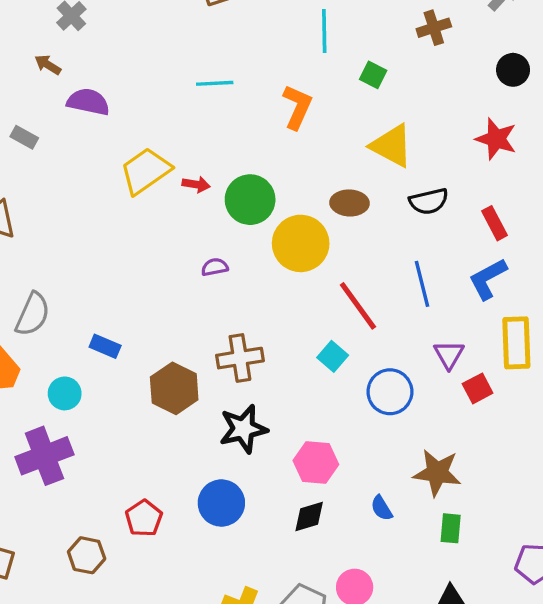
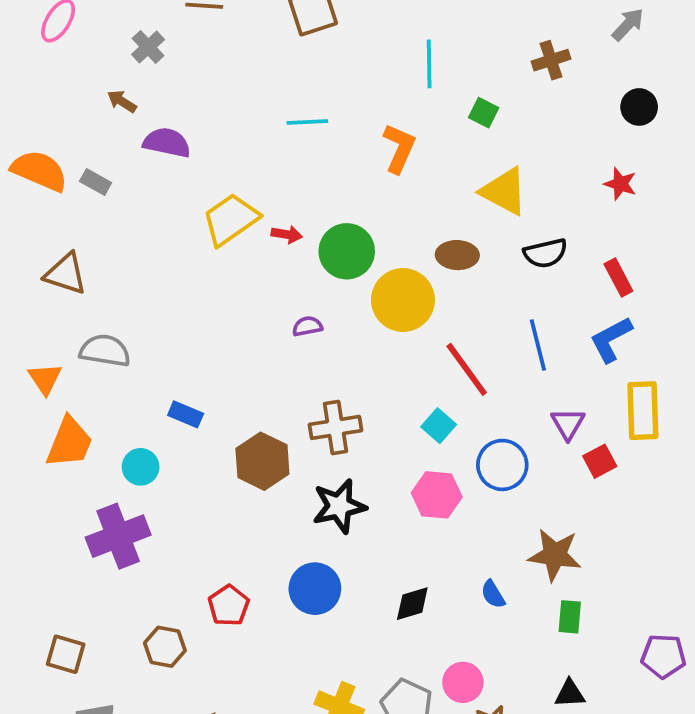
red star: (496, 139) -> (620, 184), size x0.7
gray semicircle: (33, 314) -> (105, 351), moved, turned -105
pink hexagon: (316, 463) -> (437, 495), moved

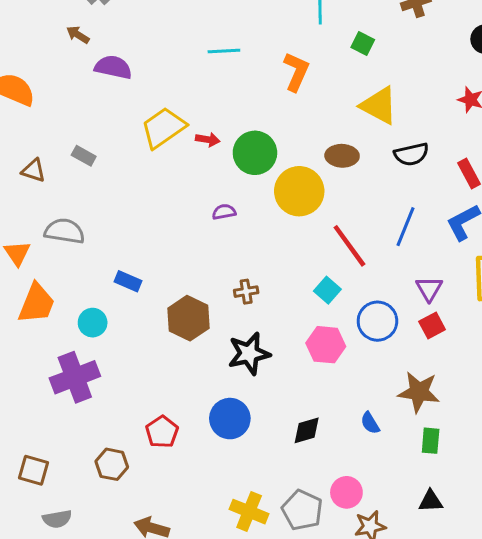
gray rectangle: (96, 182) -> (84, 156), moved
brown triangle: (66, 274) -> (34, 171), size x0.7
blue line: (538, 345) -> (406, 227), turned 36
brown cross: (335, 427) -> (246, 292), size x0.6
red square: (600, 461) -> (432, 326), moved

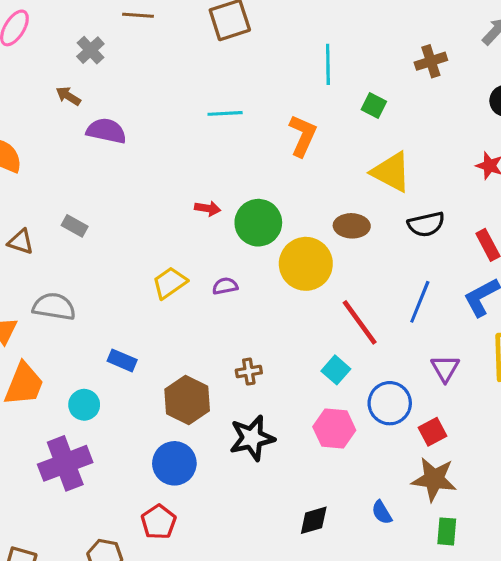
yellow trapezoid: (163, 128) -> (170, 283), moved, size x0.7
red square: (432, 326) -> (432, 432), moved
blue circle: (230, 419) -> (174, 463), moved

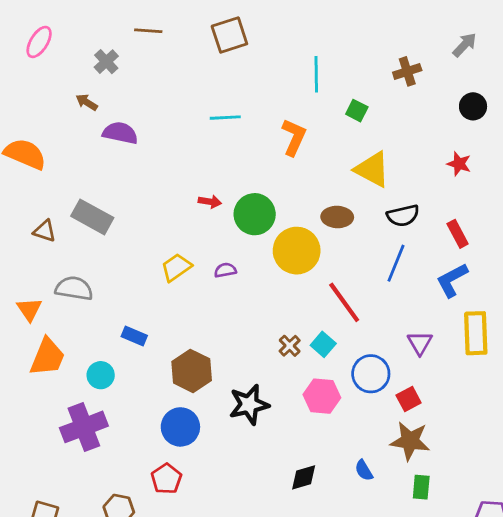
gray rectangle: (75, 226) -> (92, 217), size x1.8
blue line: (420, 302) -> (396, 263), moved
brown cross: (249, 372) -> (290, 346), moved, turned -35

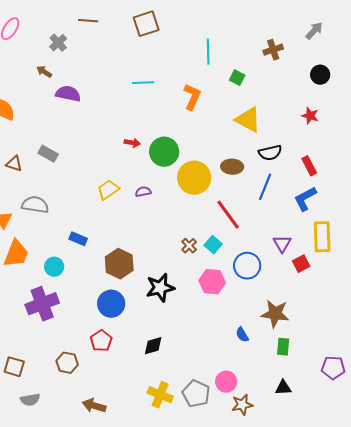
gray rectangle: (92, 217) -> (48, 154), size x0.7
brown ellipse: (337, 217) -> (232, 167), moved
red square: (409, 399) -> (301, 264), moved
black diamond: (304, 477) -> (153, 346), moved

